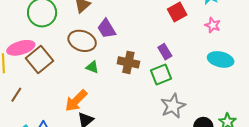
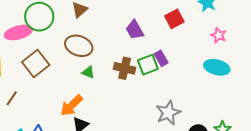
pink star: (213, 25) -> (218, 35), moved
purple trapezoid: (107, 29) -> (135, 30), moved
pink ellipse: (21, 48) -> (18, 33), moved
green square: (161, 74) -> (148, 65), moved

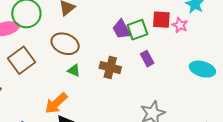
red square: (174, 19) -> (161, 20), turned 30
pink star: (218, 35) -> (180, 25), moved
green square: (148, 65) -> (137, 30), moved

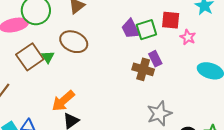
pink star: (180, 25) -> (188, 37), moved
brown cross: (110, 68) -> (143, 69), moved
green triangle: (74, 71) -> (48, 57), moved, turned 32

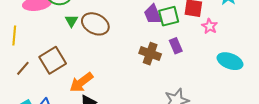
brown square: (30, 57) -> (53, 60), moved
green triangle: (48, 57) -> (72, 21), moved
brown cross: (143, 69) -> (150, 54), moved

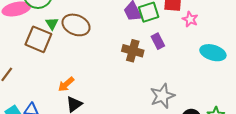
brown square: (53, 60) -> (38, 39), moved, turned -32
orange arrow: (81, 82) -> (66, 84), size x0.7

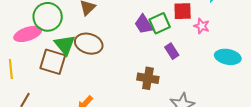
green triangle: (52, 24) -> (65, 45), size x1.6
brown cross: (133, 51) -> (148, 78), moved

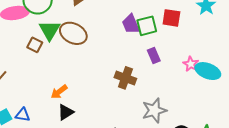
pink star: (202, 26) -> (191, 64), moved
brown square: (53, 62) -> (35, 45), size x0.6

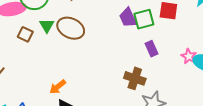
green triangle: (49, 30) -> (47, 26), size x0.7
brown square: (35, 45) -> (25, 34), moved
brown cross: (125, 78) -> (135, 78), moved

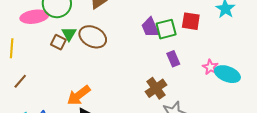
brown square: (25, 34) -> (58, 42), moved
brown cross: (135, 78) -> (156, 88), turned 35
orange arrow: (58, 87) -> (79, 95), size x1.4

